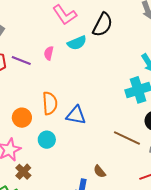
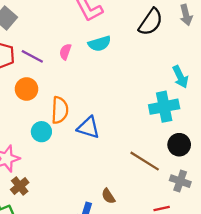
black semicircle: (103, 25) -> (151, 22), moved
orange circle: (22, 118) -> (27, 89), moved
cyan circle: (47, 140) -> (41, 132), moved

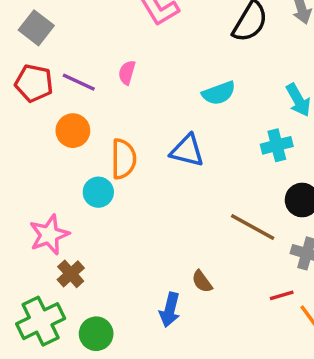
cyan semicircle: (100, 44) -> (219, 93), moved
cyan cross: (164, 107) -> (277, 145), size x0.7
blue triangle: (88, 127) -> (187, 151), moved

